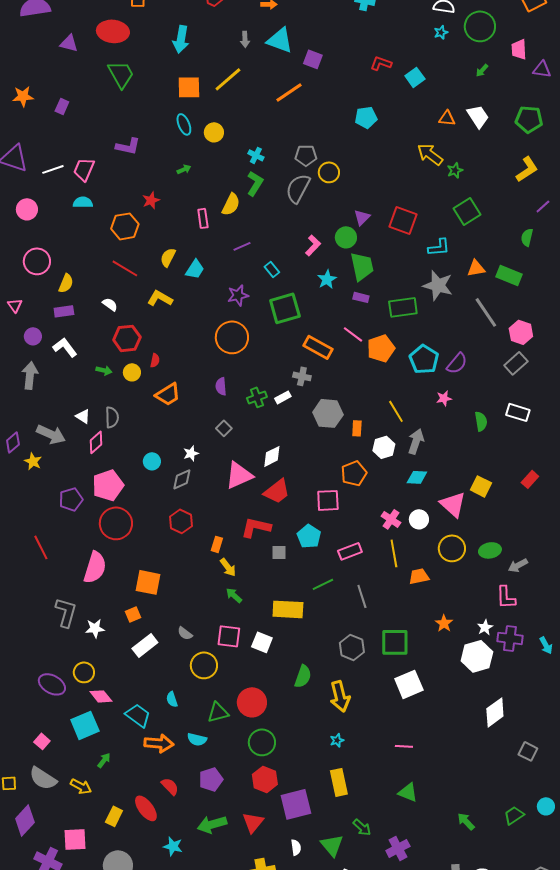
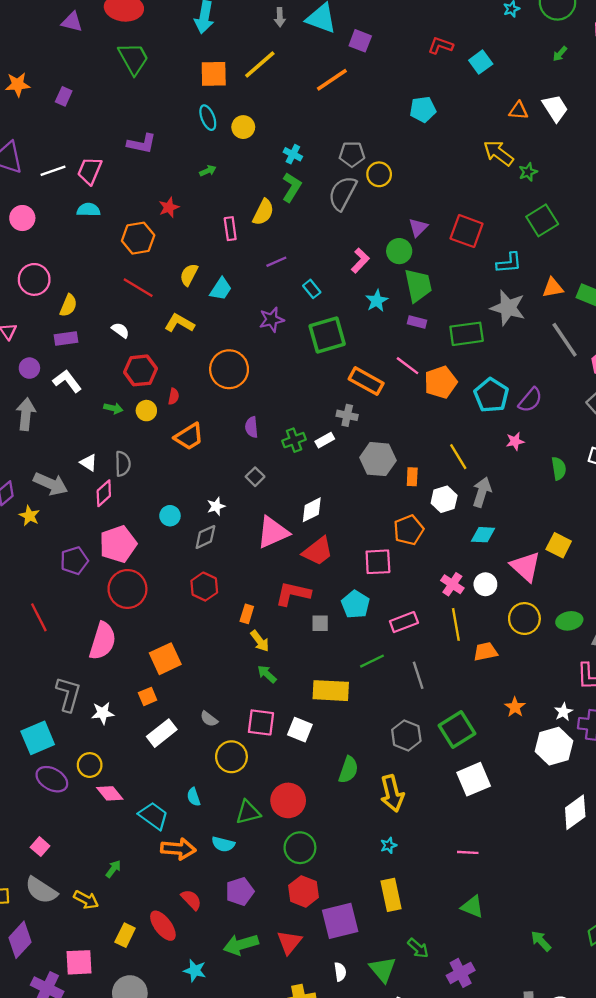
orange circle: (232, 337) -> (229, 369), moved
orange square: (148, 582) -> (165, 659), turned -36
green square: (395, 642) -> (457, 730), turned -32
cyan square: (85, 725) -> (38, 738), moved

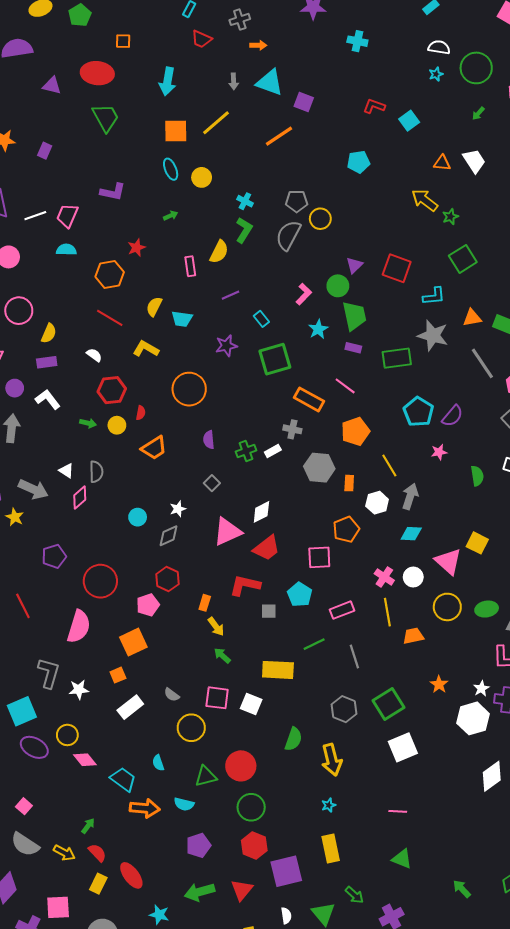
cyan trapezoid: (221, 289) -> (182, 319), turned 65
orange pentagon: (441, 382) -> (355, 431), moved
pink pentagon: (118, 544) -> (148, 605), moved, size x0.7
red semicircle: (191, 900) -> (97, 853), moved

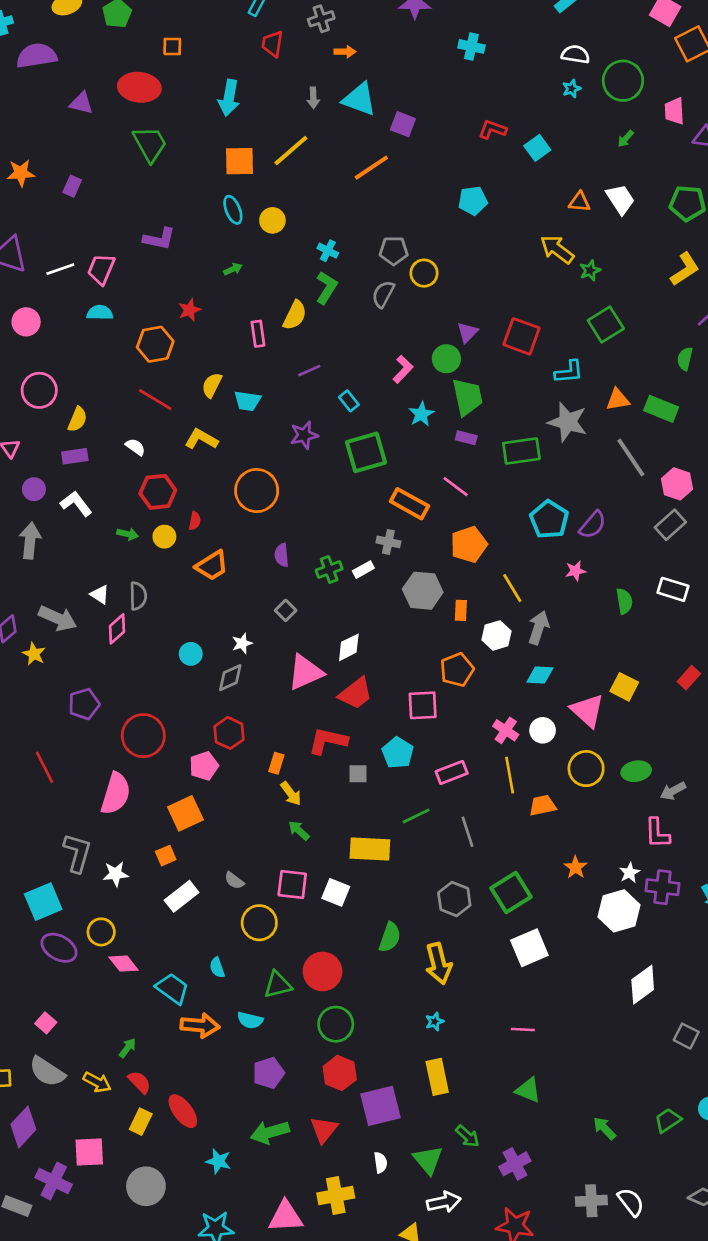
red trapezoid: (202, 39) -> (272, 44), turned 75
gray semicircle: (288, 235) -> (383, 294), size x0.7

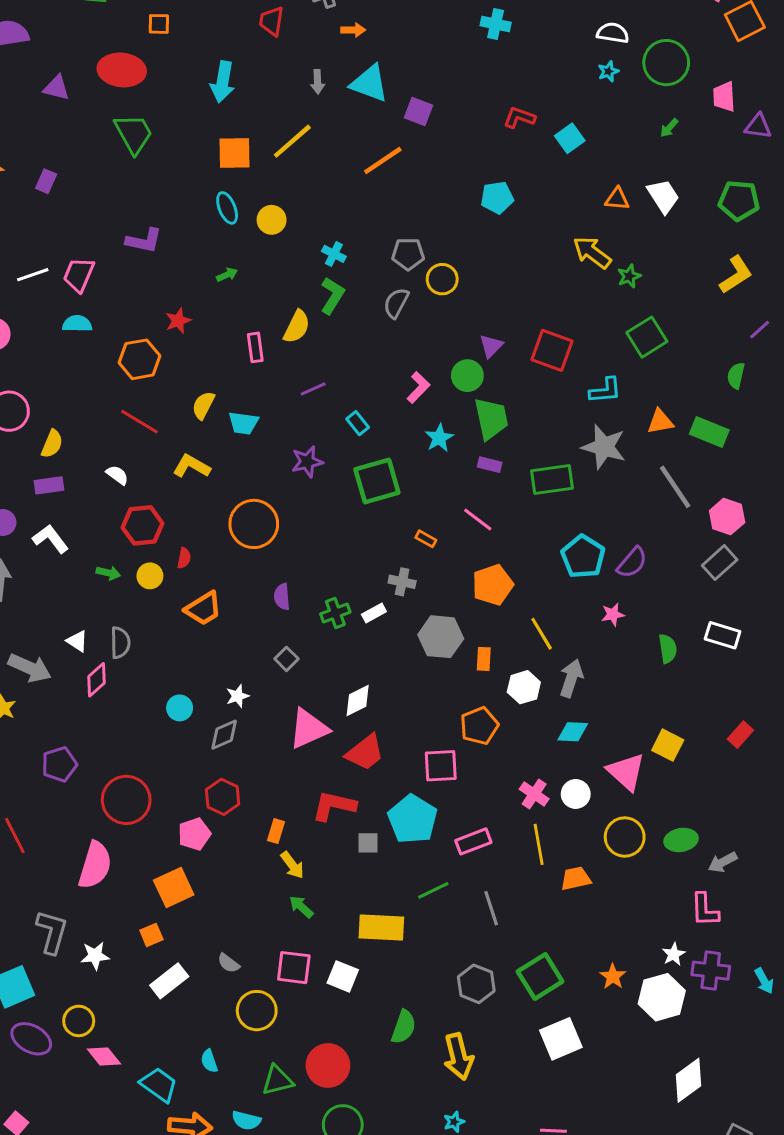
orange rectangle: (409, 504) -> (426, 539), size x0.5
cyan pentagon: (398, 753) -> (413, 819), size x1.4
orange star: (576, 867) -> (613, 976), moved

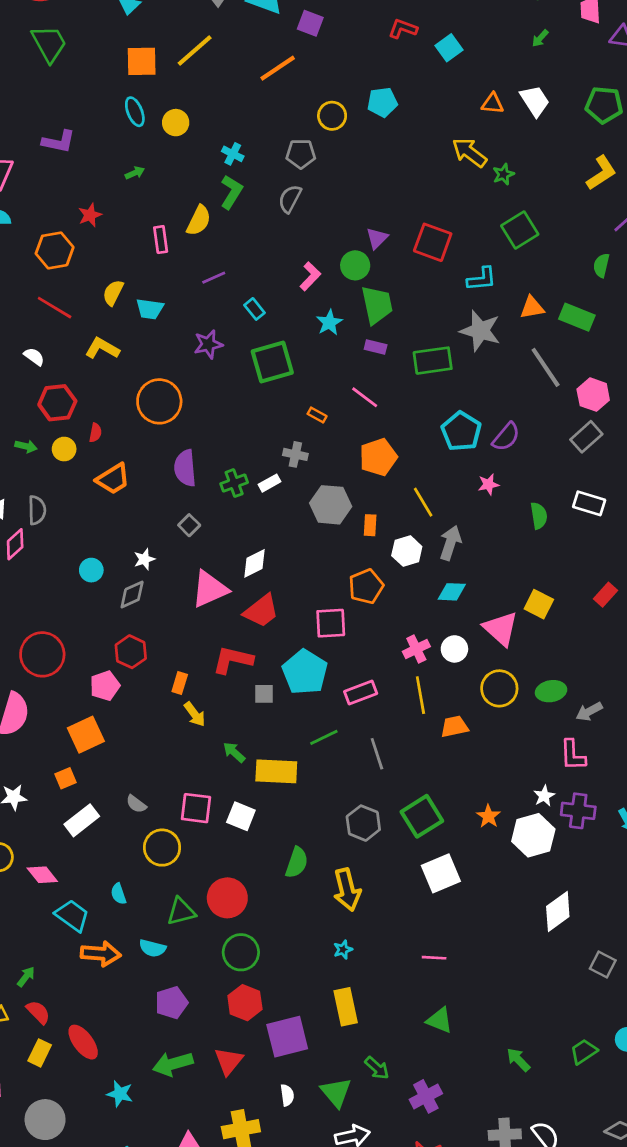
yellow circle: (442, 279) -> (332, 116), moved
purple semicircle: (282, 597) -> (185, 468), size x1.5
pink cross: (534, 794) -> (416, 649), turned 30
green arrow: (301, 907) -> (234, 752), moved
pink diamond: (104, 1057) -> (42, 875), moved

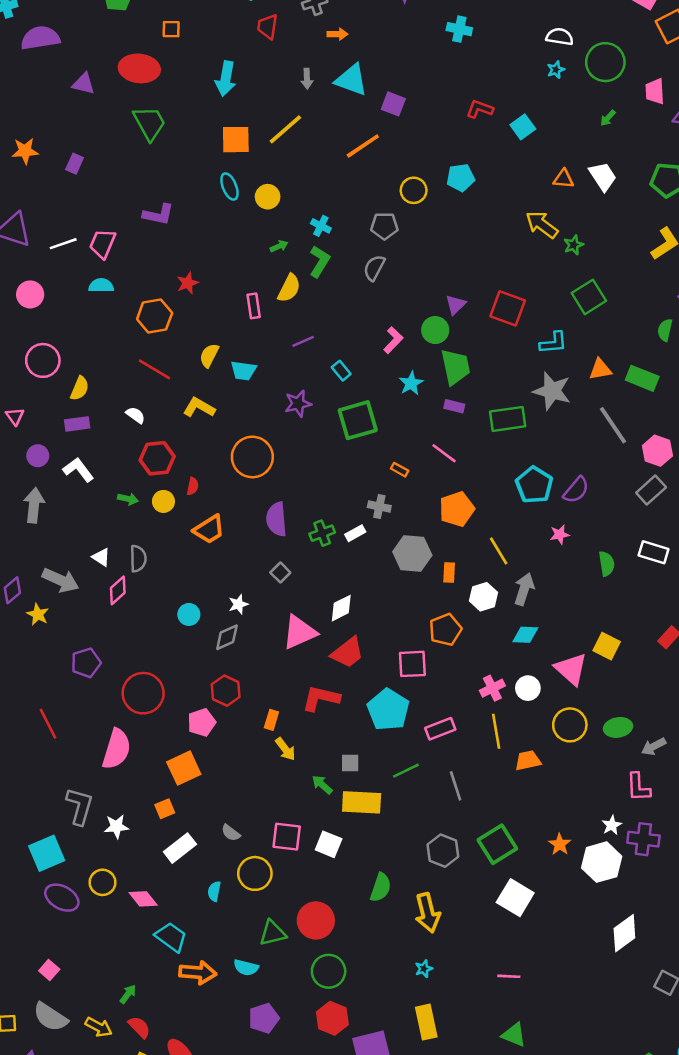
green arrow: (135, 173) -> (279, 246), moved
gray square: (264, 694) -> (350, 763), moved
white square: (441, 873) -> (515, 898), turned -36
cyan semicircle: (118, 894) -> (214, 891), moved, turned 30

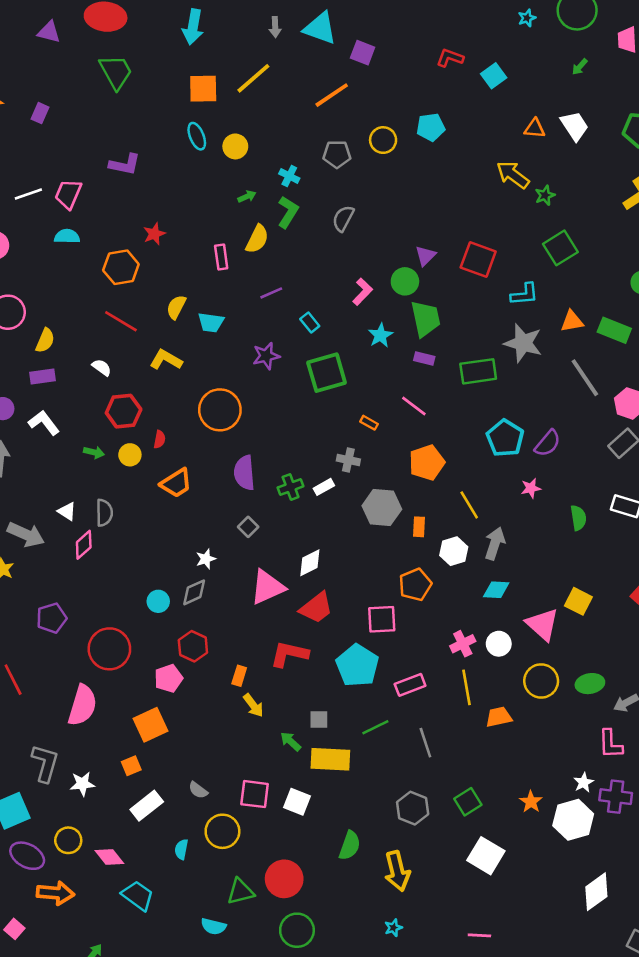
gray pentagon: (384, 226) -> (337, 154), moved
cyan circle: (189, 614) -> (158, 601), moved
green square: (497, 844) -> (468, 802), size x0.7
orange arrow: (198, 973) -> (55, 893), moved

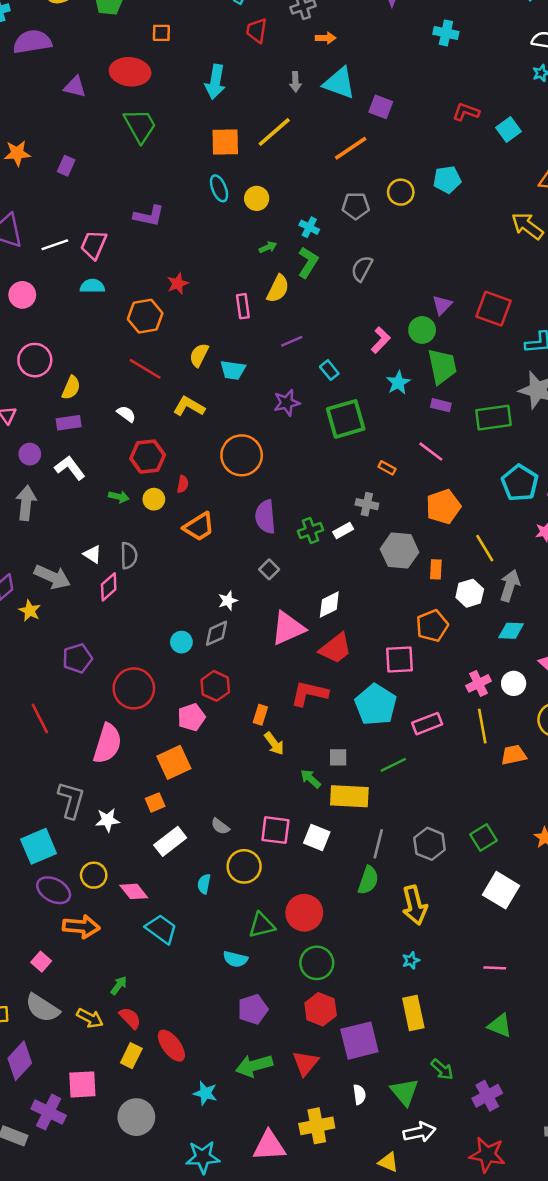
gray line: (425, 743) -> (378, 844), moved, turned 32

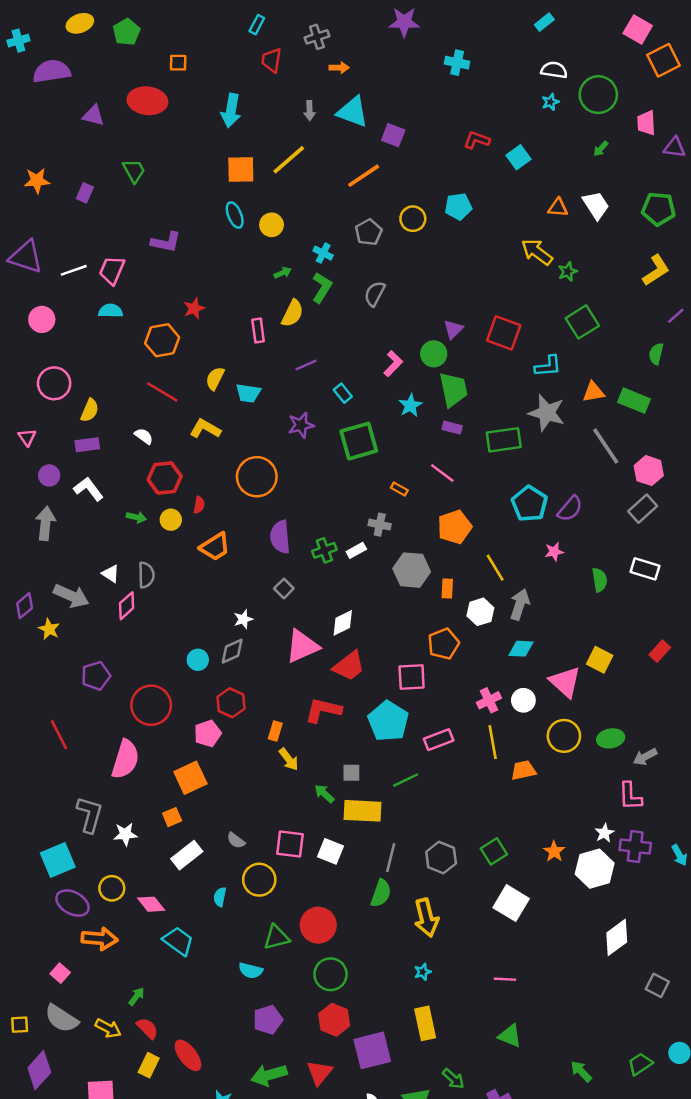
green trapezoid: (140, 126) -> (134, 171), moved, size x0.7
gray pentagon: (356, 206) -> (369, 232), turned -30

